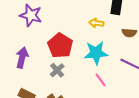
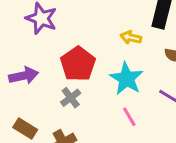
cyan star: (96, 53) -> (126, 79), turned 30
purple arrow: (22, 58) -> (24, 76), turned 60

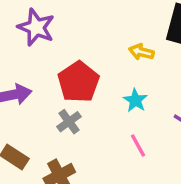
cyan star: (126, 79) -> (135, 100), size x0.6

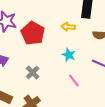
red pentagon: (78, 82) -> (33, 33), moved

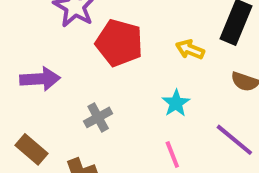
red pentagon: (33, 33) -> (119, 43), turned -30

